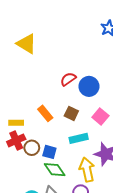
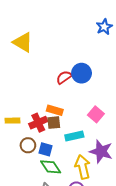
blue circle: (89, 86) -> (82, 73), moved
orange rectangle: (45, 113) -> (55, 110), moved, turned -35
brown square: (71, 113) -> (54, 123), moved, turned -32
red cross: (16, 140) -> (38, 123), moved

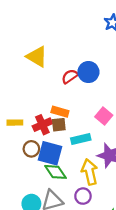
yellow triangle: (23, 42) -> (37, 57), moved
blue square: (45, 149) -> (50, 153), size x1.6

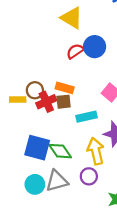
yellow triangle: (37, 57) -> (72, 18), moved
brown circle: (31, 149) -> (35, 90), moved
blue square: (50, 153) -> (37, 148), moved

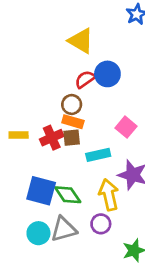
brown circle: (35, 90) -> (72, 104), moved

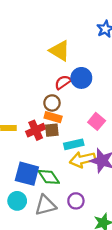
yellow arrow: (109, 195) -> (82, 160), moved, turned -90
cyan circle: (38, 233) -> (17, 201), moved

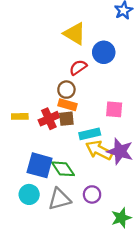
blue circle: (81, 78) -> (104, 52), moved
pink square: (97, 121) -> (114, 109), turned -35
yellow arrow: (82, 160) -> (99, 150), turned 40

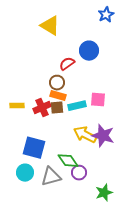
yellow triangle: (75, 34) -> (50, 26), moved
cyan rectangle: (90, 134) -> (77, 106), moved
green diamond: (63, 169) -> (68, 161), moved

